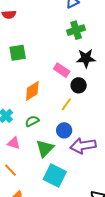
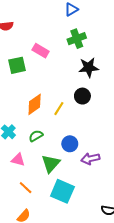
pink rectangle: (62, 70) -> (41, 51), moved
yellow line: (66, 104) -> (59, 109), moved
purple arrow: (83, 146) -> (90, 159), size x0.7
orange line: (11, 170) -> (26, 188), moved

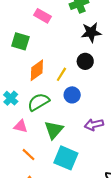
green square: (17, 65) -> (20, 41), moved, turned 30
green semicircle: (36, 136) -> (38, 102), size x1.5
blue circle: (70, 144) -> (72, 95), moved

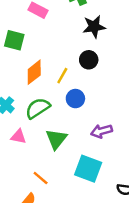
orange line: (29, 155) -> (41, 178), moved
cyan square: (66, 158) -> (88, 169), moved

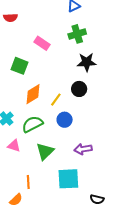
cyan square: (88, 169) -> (68, 179), turned -30
orange line: (41, 178) -> (28, 182), turned 40

